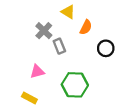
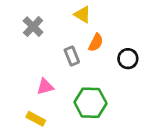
orange semicircle: (86, 27) -> (96, 43), moved
gray cross: (44, 31) -> (33, 27), moved

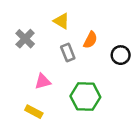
yellow triangle: (82, 15) -> (62, 21), moved
gray cross: (33, 27) -> (25, 39), moved

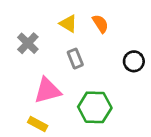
orange semicircle: (90, 40) -> (100, 24), moved, turned -60
pink triangle: (43, 81) -> (47, 91), size x1.5

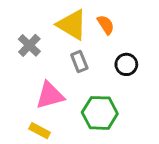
yellow triangle: (68, 24) -> (72, 25), size x1.6
black circle: (134, 61) -> (126, 64), moved

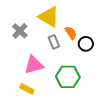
orange semicircle: (106, 25) -> (71, 33), moved

